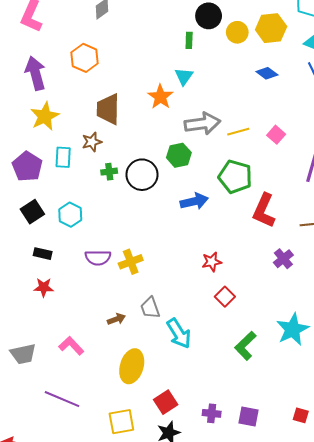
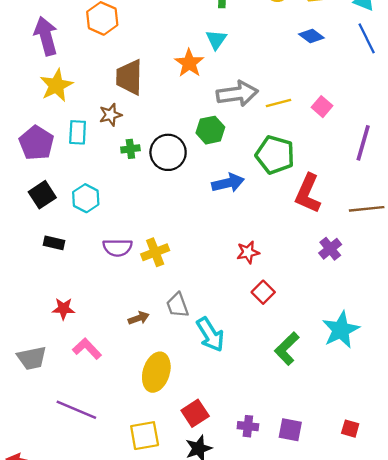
red star: (44, 287) -> (63, 309), moved

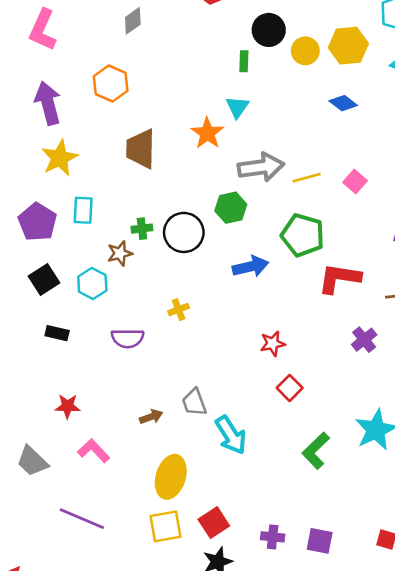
brown star: (110, 115) -> (120, 253), moved
red L-shape: (308, 194) -> (339, 278), turned 75
yellow cross: (155, 252) -> (179, 310), moved, size x0.7
gray trapezoid: (32, 358) -> (32, 461), turned 56
yellow square: (145, 436) -> (165, 526), moved

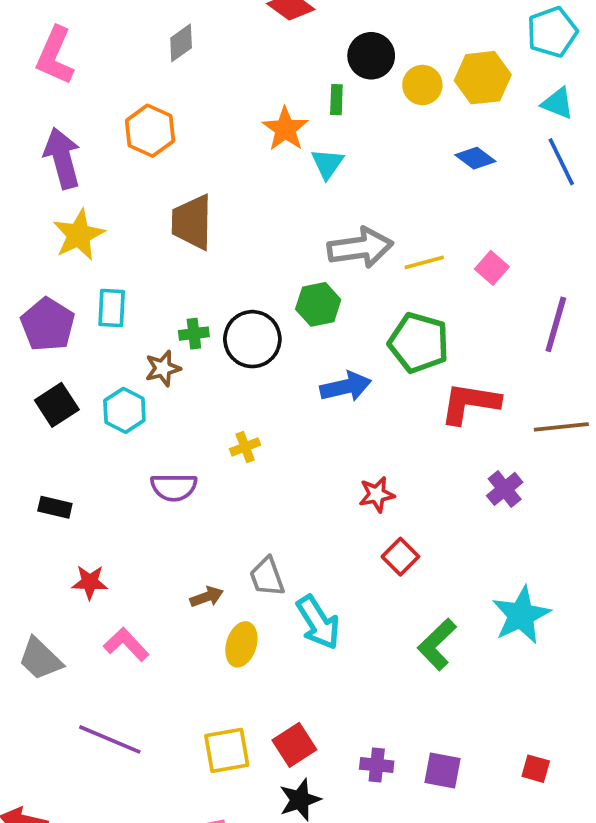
orange star: (207, 133) -> (285, 129), moved
black rectangle: (57, 333) -> (55, 507), moved
yellow ellipse: (171, 477) -> (241, 644), moved, size x0.7

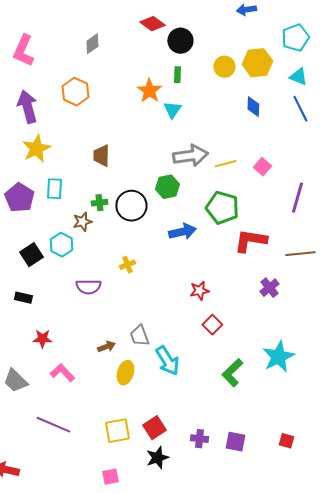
black circle: (371, 56) -> (180, 41), moved
blue diamond: (475, 158) -> (253, 107), turned 55
brown trapezoid: (192, 222) -> (101, 156), moved, size x0.7
black square: (57, 405) -> (31, 255), moved

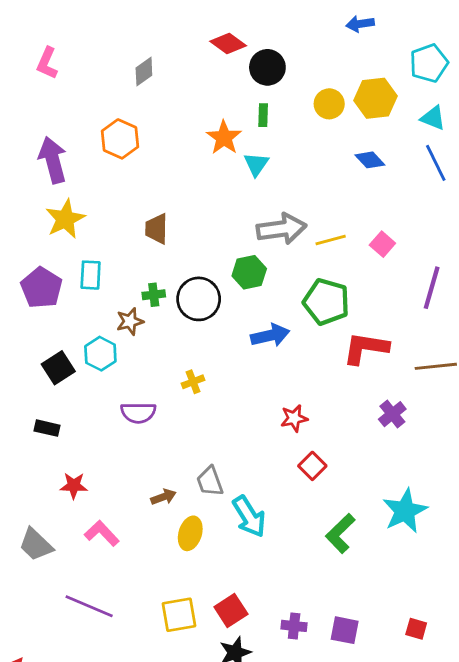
pink L-shape: (23, 51) -> (47, 63), moved, size x0.7
blue diamond: (253, 107) -> (370, 160), turned -45

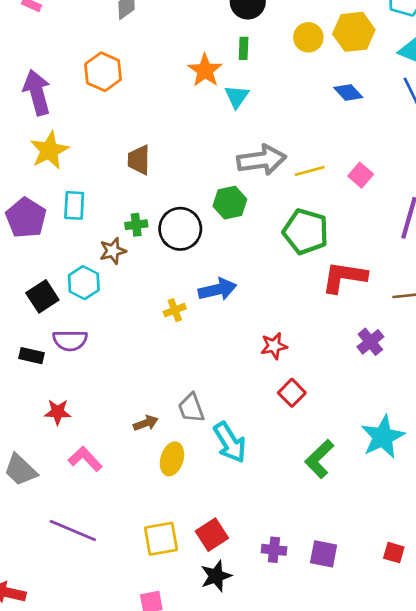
blue arrow: (270, 335) -> (217, 289), moved
purple semicircle: (138, 413) -> (70, 340), moved

